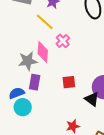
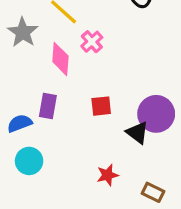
gray star: (28, 61) -> (23, 32), moved, turned -30
cyan circle: (23, 107) -> (29, 161), moved

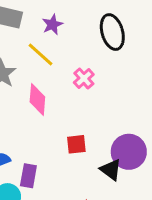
pink cross: (92, 42) -> (84, 78), moved
purple rectangle: (48, 106) -> (28, 176), moved

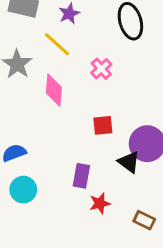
red square: (76, 144) -> (103, 125), moved
purple rectangle: (28, 176) -> (81, 176), moved

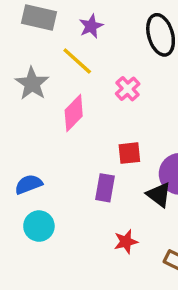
pink diamond: (54, 90) -> (74, 113), turned 40
purple rectangle: (81, 176) -> (105, 188), moved

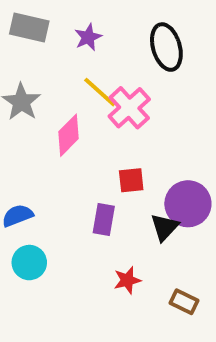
yellow line: (77, 61) -> (100, 92), moved
pink cross: (128, 89) -> (129, 108), size x1.5
black triangle: (159, 195) -> (164, 227), turned 36

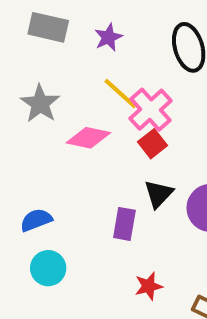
pink diamond: (68, 135) -> (88, 138), turned 57
red square: (131, 180) -> (153, 144), moved, turned -32
black triangle: (164, 227) -> (159, 194), moved

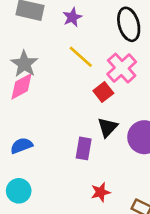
pink cross: (151, 110) -> (122, 68), moved
pink diamond: (88, 138) -> (21, 86), moved, turned -40
cyan circle: (48, 268) -> (19, 191), moved

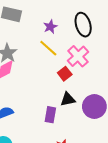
purple star: (72, 17) -> (50, 27), moved
black triangle: (108, 127) -> (68, 99), turned 35

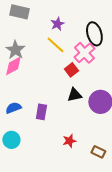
black ellipse: (83, 25) -> (94, 34), moved
purple rectangle: (50, 115) -> (41, 112), moved

